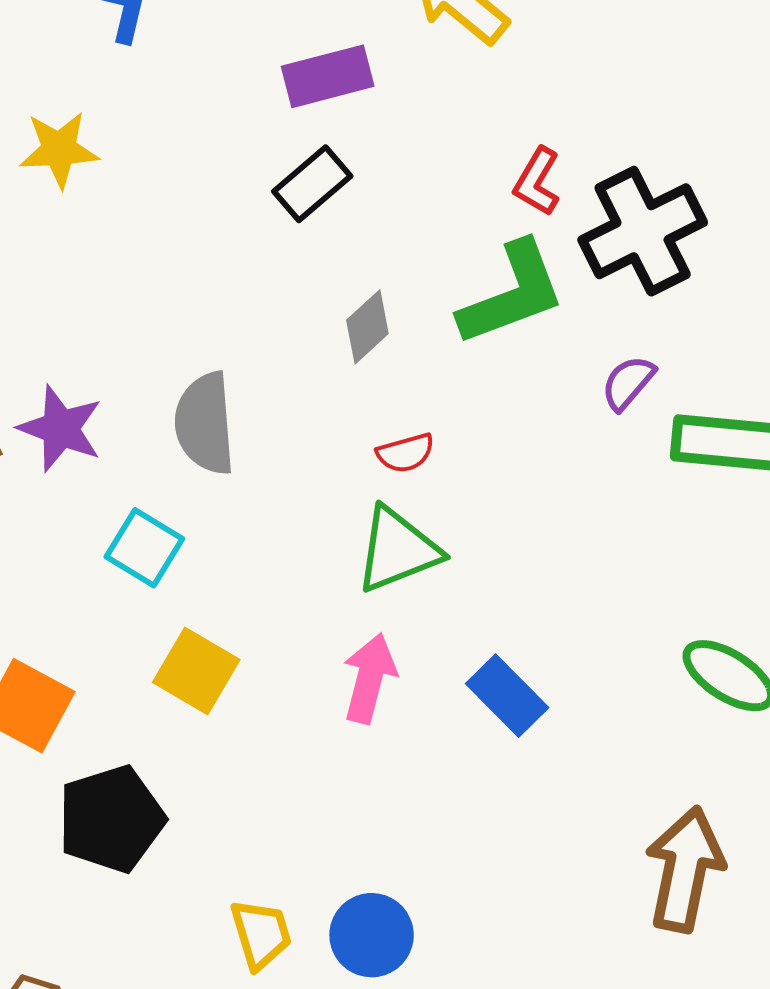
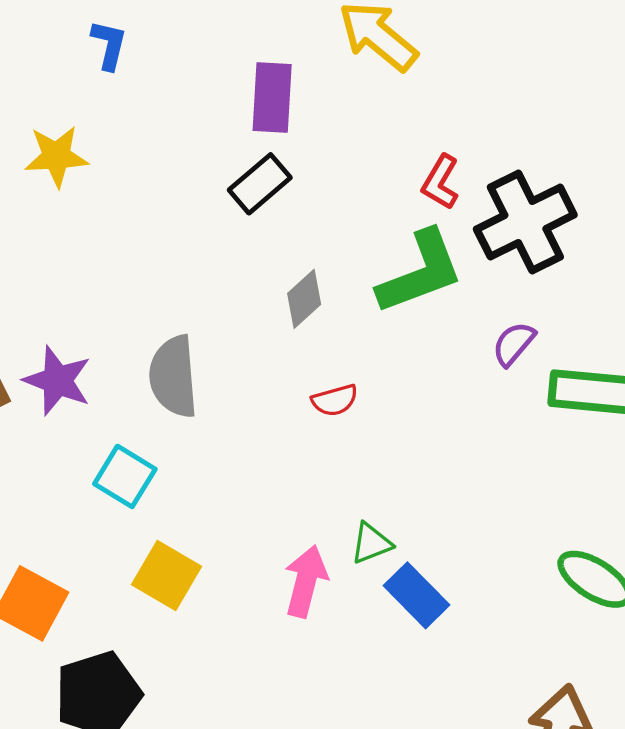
purple rectangle: (328, 76) -> (272, 97), turned -72
green triangle: (398, 550) -> (371, 543), moved, size x0.6

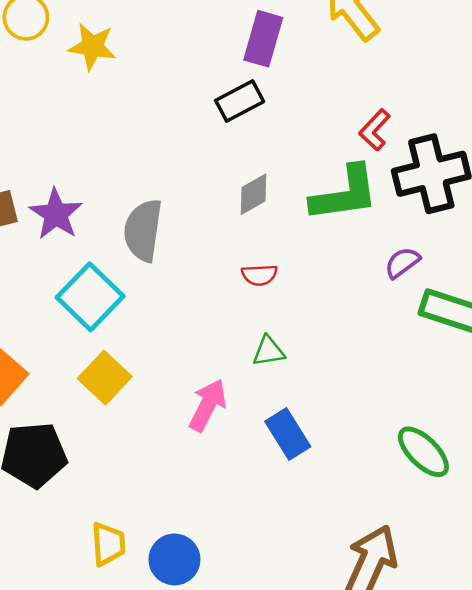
cyan square: (125, 476) -> (90, 297), size x1.4
green triangle: (371, 543) -> (269, 351), moved

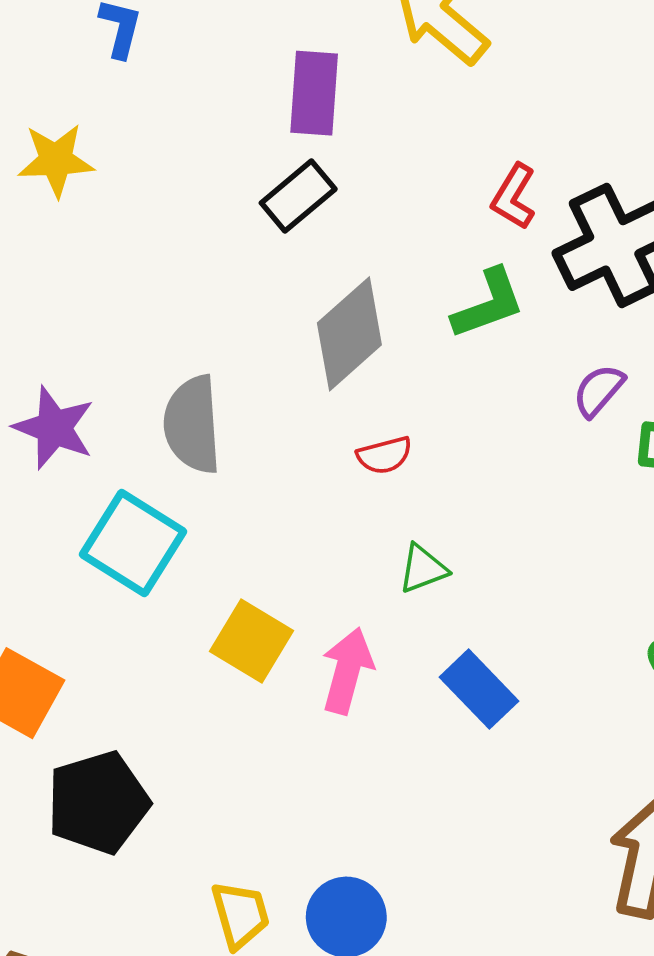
gray diamond: (253, 194) -> (349, 334), size x1.6
green L-shape: (345, 194) -> (488, 304), size x0.7
yellow square: (105, 378) -> (251, 641), moved

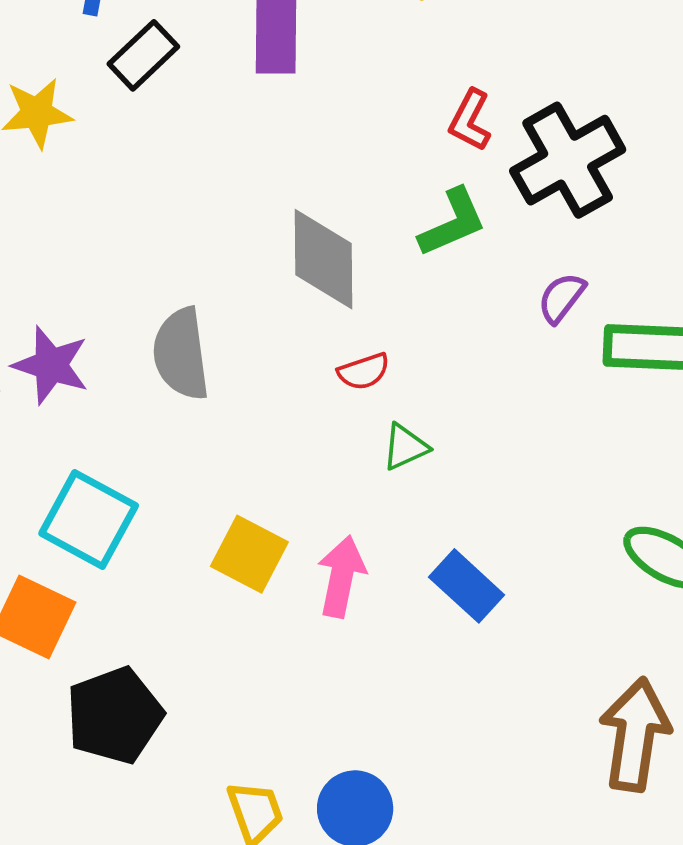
black rectangle: (298, 196) -> (143, 55), moved
gray diamond: (349, 334) -> (324, 259), turned -45
cyan square: (133, 543) -> (89, 520), moved
green triangle: (423, 569) -> (405, 447), moved

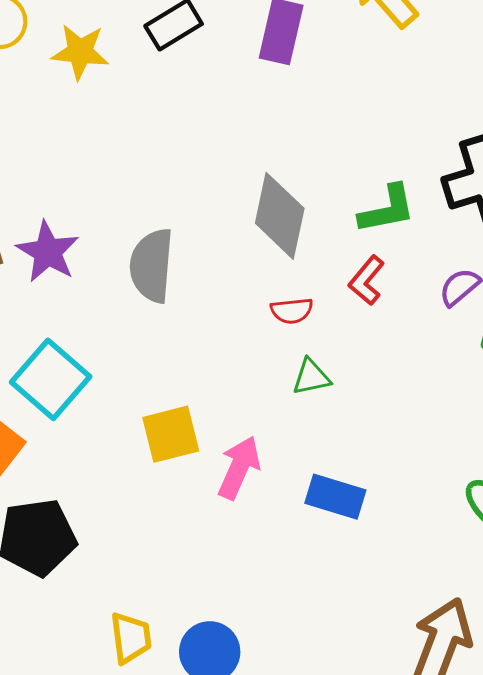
red L-shape: (470, 120) -> (367, 280), moved
yellow square: (249, 554) -> (171, 434), turned 36
blue rectangle: (467, 586) -> (335, 497), turned -38

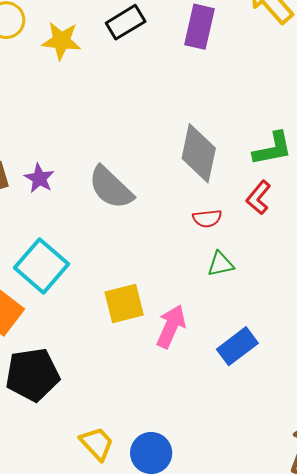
purple star: (48, 252) -> (39, 178), size x0.7
gray semicircle: (152, 265) -> (111, 188), turned -51
blue rectangle: (335, 497) -> (237, 346), turned -54
yellow trapezoid: (131, 638) -> (97, 443), turned -36

